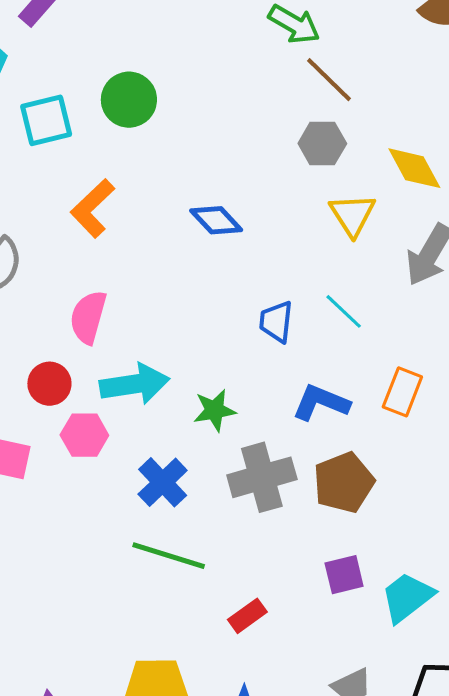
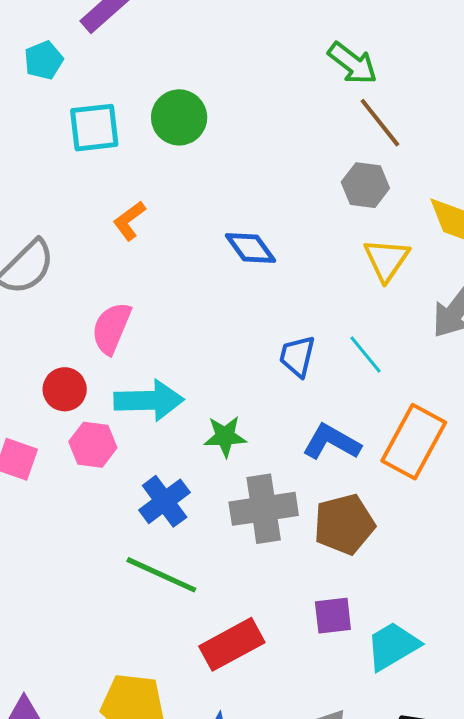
orange L-shape: (93, 208) -> (129, 221), size x0.7
orange rectangle: (402, 392) -> (414, 442), size x1.5
red rectangle: (247, 616) -> (232, 644), size x1.6

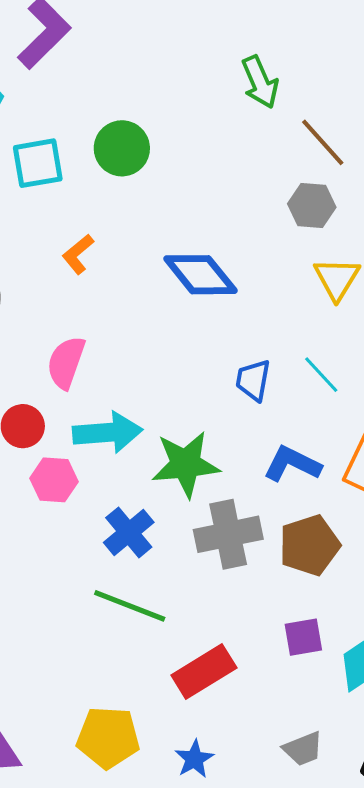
green arrow: (352, 63) -> (260, 82), moved, turned 32
blue diamond: (251, 248) -> (200, 275), size x1.4
green star: (225, 436) -> (186, 464), size x1.6

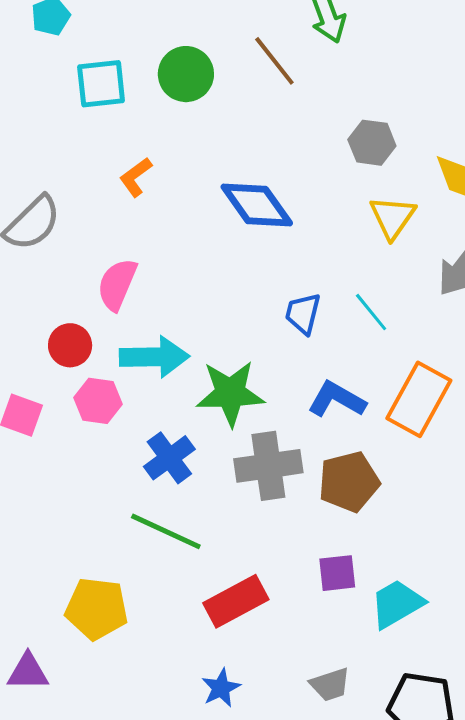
brown line: (323, 142) -> (274, 61), moved
yellow pentagon: (108, 737) -> (97, 609), moved

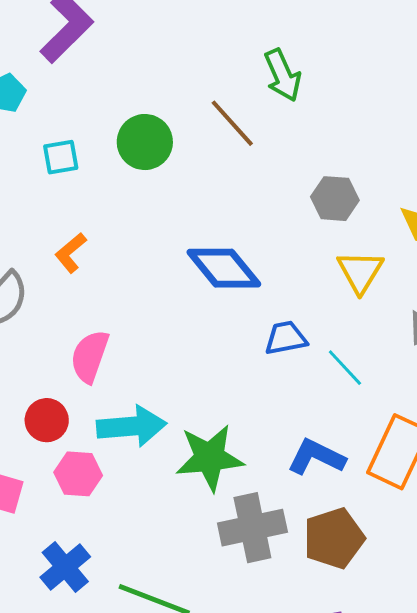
cyan square: (101, 84) -> (61, 157), size x0.7
orange L-shape: (136, 177) -> (71, 253), moved
blue trapezoid: (303, 313) -> (286, 338), moved, turned 69
blue cross: (169, 458) -> (65, 567), moved

